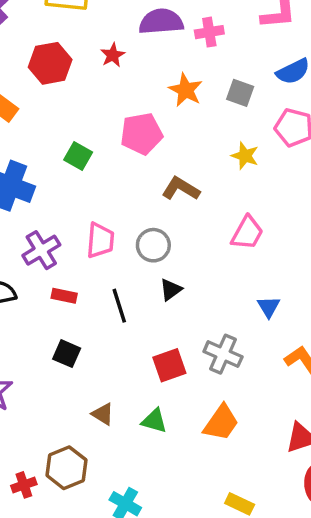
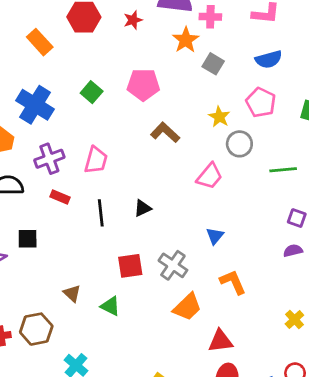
orange star: (186, 90) -> (186, 40), moved
gray square: (240, 93) -> (213, 64), moved
gray circle: (153, 245) -> (239, 144), moved
black square: (67, 354) -> (28, 239), moved, turned -35
orange trapezoid: (221, 423) -> (187, 307), moved

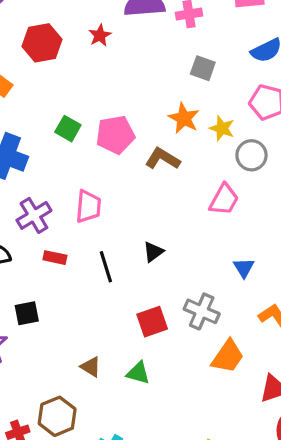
orange star: (186, 40) -> (184, 118), moved
pink pentagon: (143, 85) -> (115, 135), moved

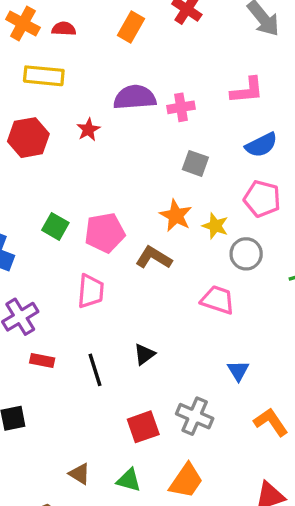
pink trapezoid: (224, 199) -> (218, 300), turned -100
pink trapezoid: (88, 206) -> (91, 291), moved
orange trapezoid: (228, 356) -> (186, 481), moved

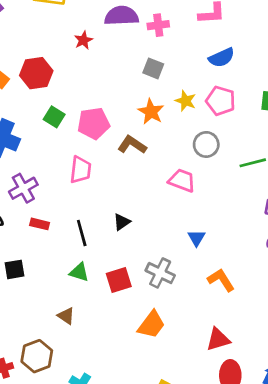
red hexagon: (28, 138) -> (36, 73), moved
gray square: (195, 163) -> (153, 68), moved
yellow star: (215, 226) -> (186, 101), moved
green triangle: (129, 480) -> (79, 272), moved

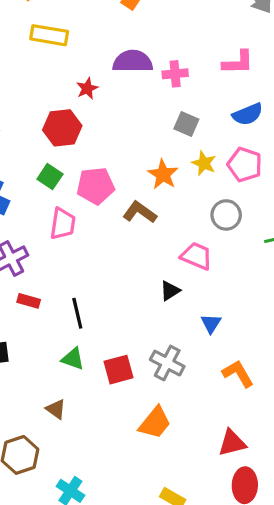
gray square: (153, 68) -> (186, 124), moved
red hexagon: (36, 73) -> (62, 128), moved
pink trapezoid: (81, 170) -> (63, 224), moved
black triangle: (122, 222) -> (170, 291), moved

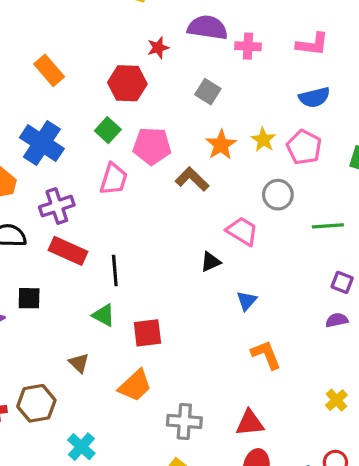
gray square: (186, 124) -> (208, 92), moved
red rectangle: (29, 301) -> (68, 251), size x1.6
gray cross: (167, 363) -> (184, 421), moved, turned -32
orange trapezoid: (155, 423) -> (135, 386), moved

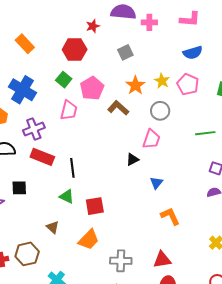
gray square: (208, 92) -> (125, 52), turned 35
pink pentagon: (152, 146) -> (92, 88), turned -30
gray circle: (278, 195) -> (160, 111), moved
pink trapezoid: (242, 231) -> (151, 139), turned 80

